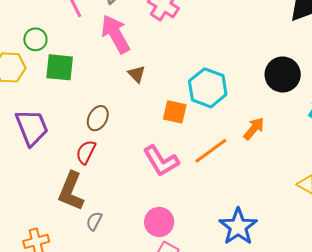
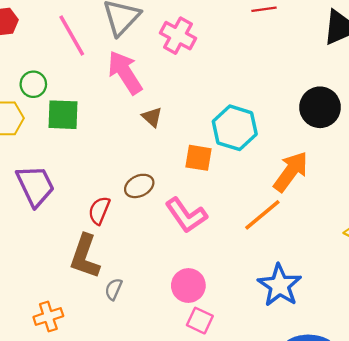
brown ellipse: (98, 118) -> (139, 186), moved, turned 40
orange arrow: (254, 129) -> (291, 172), size x1.5
orange line: (211, 151) -> (262, 215), moved

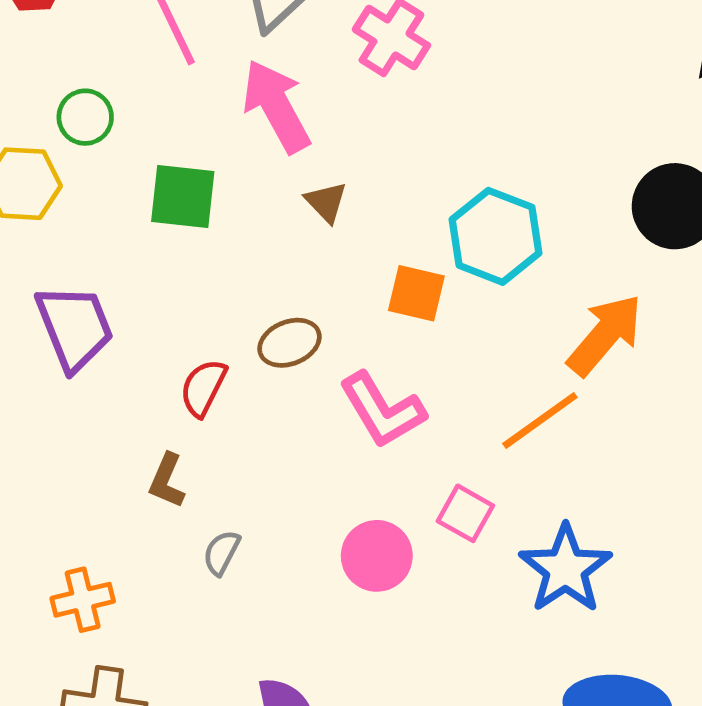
green square: (63, 115) -> (183, 196), moved
brown L-shape: (85, 256) -> (167, 481), size x0.6
pink square: (200, 321) -> (465, 513), moved

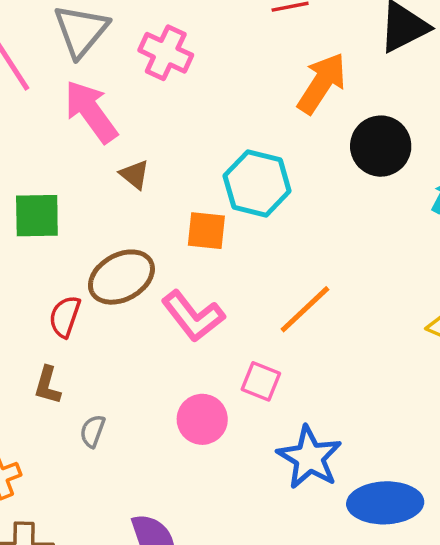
green square: (183, 196) -> (37, 216), moved
orange arrow: (605, 335) -> (322, 83), moved
brown ellipse: (289, 343) -> (121, 277), size x1.5
blue star: (565, 569) -> (309, 457), moved

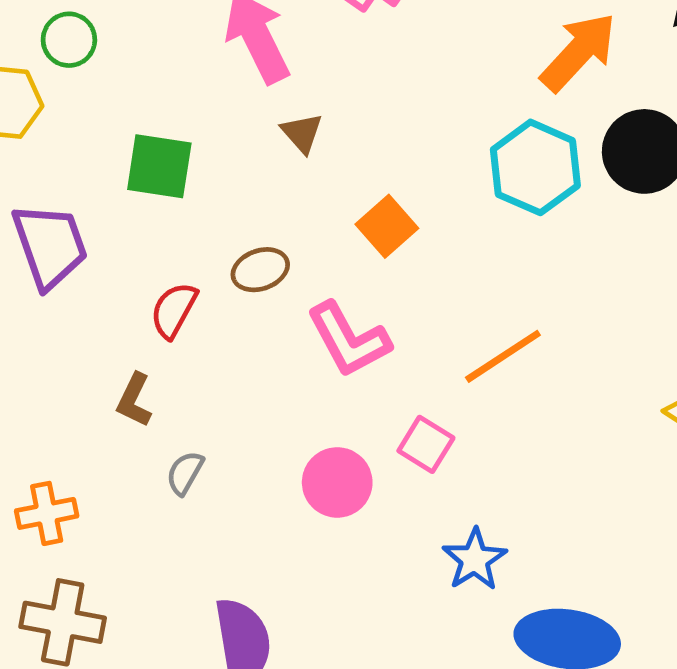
cyan hexagon: (257, 183) -> (535, 167), moved
orange square: (206, 231) -> (387, 226), turned 33
brown ellipse: (121, 277) -> (260, 270), size x0.6
blue star: (309, 457) -> (475, 559), size x0.7

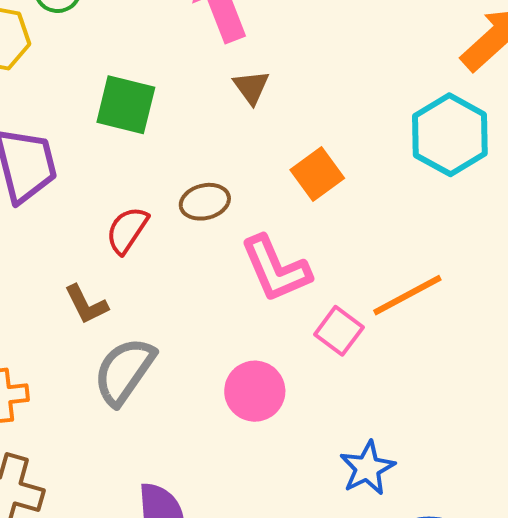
brown L-shape: (134, 400) -> (86, 304), turned -57
pink square: (426, 444) -> (339, 331), moved
gray semicircle: (185, 473) -> (124, 371), size x1.8

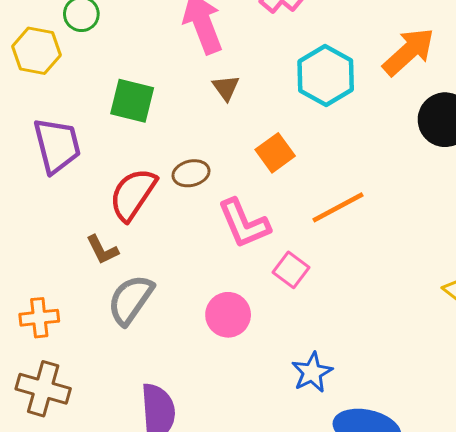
cyan hexagon: (450, 135) -> (326, 76), moved
red semicircle: (127, 230) -> (133, 194), size x1.5
orange line: (407, 295) -> (338, 207), moved

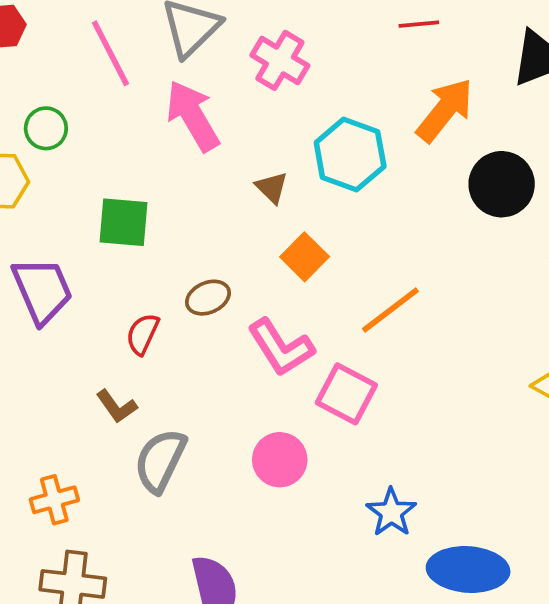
brown triangle: (226, 88) -> (272, 188), moved
red semicircle: (133, 194) -> (143, 334), size x0.6
pink square: (291, 270) -> (346, 394), size x1.4

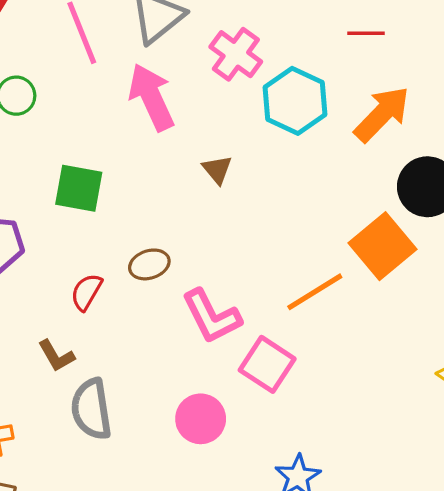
cyan hexagon: (350, 155) -> (295, 101), moved
orange square: (305, 257) -> (382, 246), moved, size x1.5
gray semicircle: (160, 461) -> (91, 409), turned -40

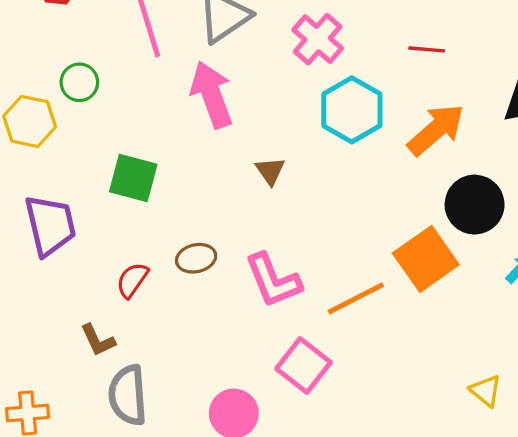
pink cross: (236, 54) -> (318, 39), moved
pink L-shape: (211, 316) -> (273, 280), moved

